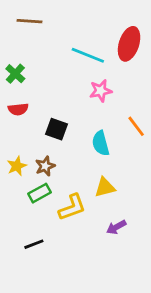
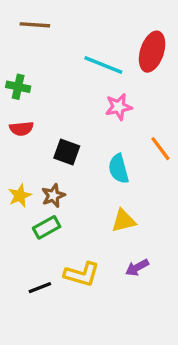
green cross: (15, 74) -> (18, 87), turned -30
yellow L-shape: (72, 207) -> (82, 274), moved, turned 36

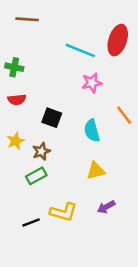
yellow star: (20, 196) -> (16, 141), moved

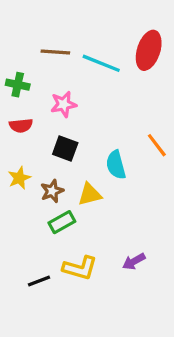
brown line: (27, 19) -> (55, 52), moved
pink star: (92, 83) -> (64, 104), moved
yellow triangle: (96, 171) -> (90, 194), moved
green rectangle: (36, 176) -> (62, 222), moved

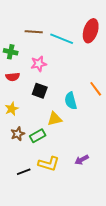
brown star: (52, 191) -> (18, 134), moved

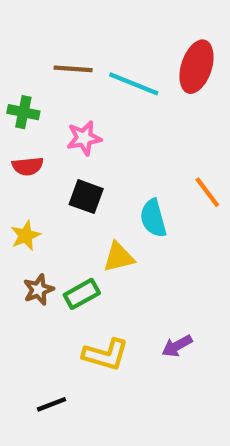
black line: (24, 172) -> (51, 404), moved

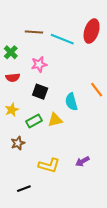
green cross: (23, 112) -> (11, 52), turned 32
brown star: (39, 290) -> (18, 143), moved
green rectangle: (82, 294) -> (34, 121), moved

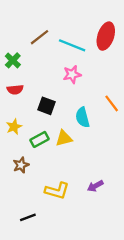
brown line: (34, 32) -> (40, 37), turned -42
pink star: (39, 64) -> (72, 74), moved

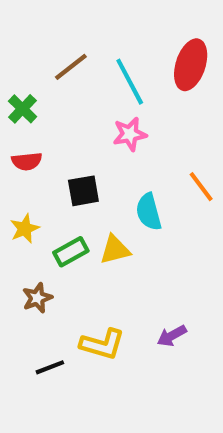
cyan line: (72, 45) -> (130, 82), turned 40
black square: (46, 106) -> (83, 191), turned -30
black line: (28, 217) -> (50, 367), moved

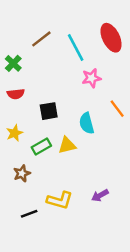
red ellipse: (191, 65) -> (111, 38), turned -44
pink star: (130, 134) -> (91, 78), moved

